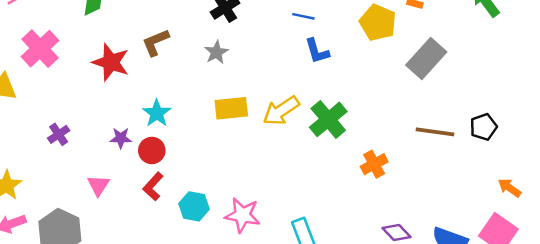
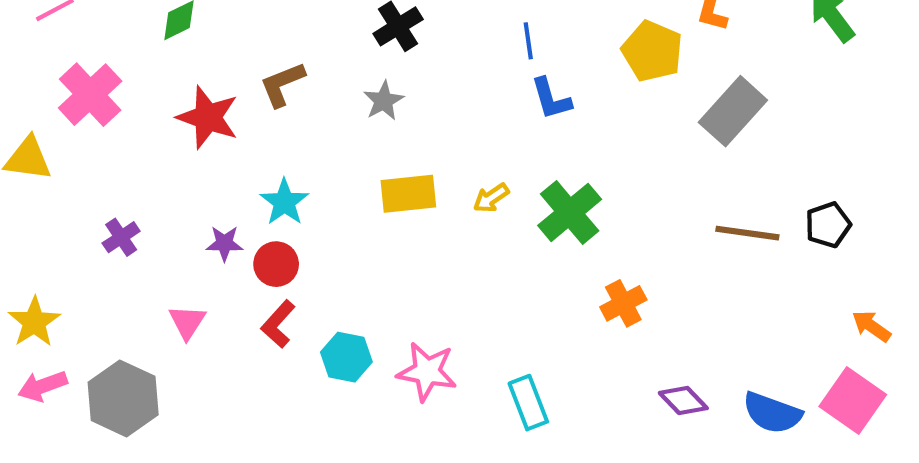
blue line: (303, 16) -> (528, 41), turned 70
yellow arrow: (281, 111) -> (491, 198), size x0.6
orange cross: (374, 164) -> (623, 303), moved

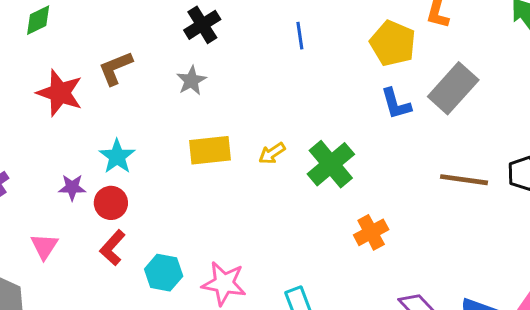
blue L-shape: (551, 99) -> (396, 104), moved

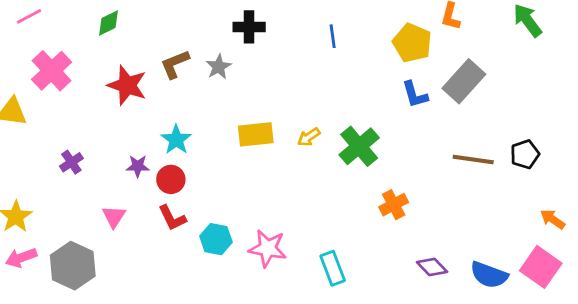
black cross: (202, 25) -> (249, 27), turned 32
gray star: (191, 81) -> (219, 67), moved
red L-shape: (112, 248) -> (172, 218), turned -68

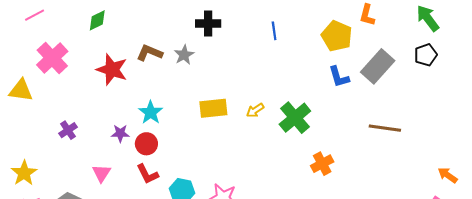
brown L-shape: (175, 64) -> (150, 53), turned 45
black pentagon: (525, 154) -> (426, 55), moved

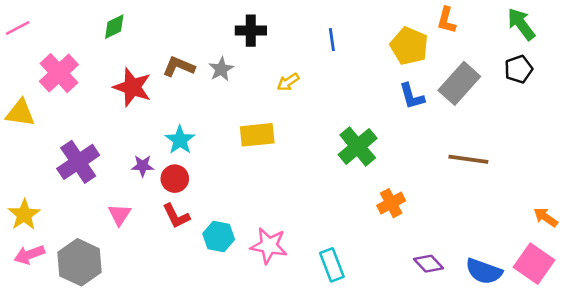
pink line: (35, 15) -> (18, 28), moved
yellow arrow: (255, 110) -> (288, 82), moved
purple cross: (68, 130) -> (78, 162), size x1.8

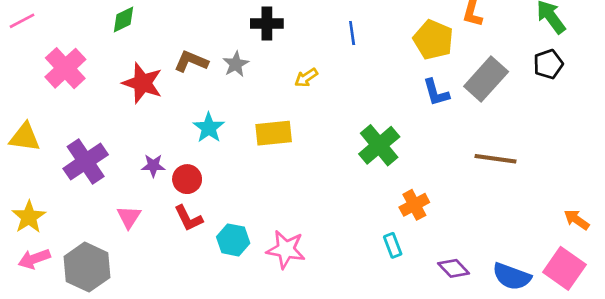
yellow triangle: (20, 113) -> (25, 137), moved
cyan star: (180, 140) -> (209, 128), moved
cyan rectangle: (332, 265) -> (393, 245), moved, size x0.7

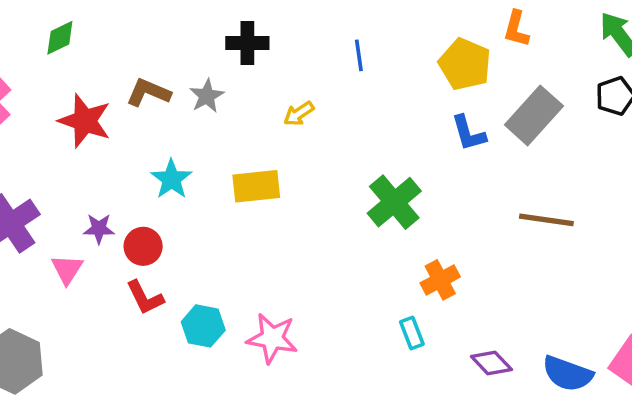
pink triangle: (129, 217) -> (67, 269), moved

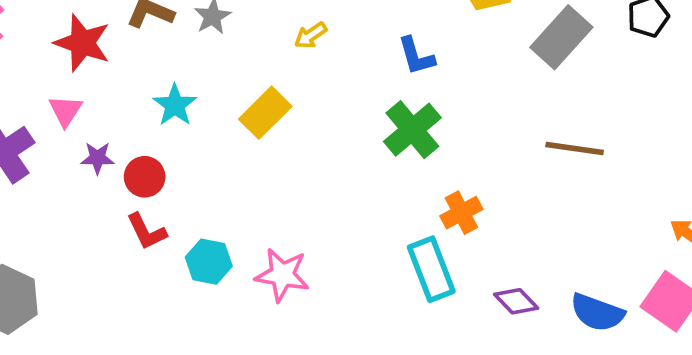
blue L-shape: (468, 133) -> (416, 56), moved
yellow rectangle: (256, 186) -> (265, 113), turned -39
pink triangle: (67, 269) -> (65, 111), moved
cyan rectangle: (412, 333) -> (431, 269), size x1.8

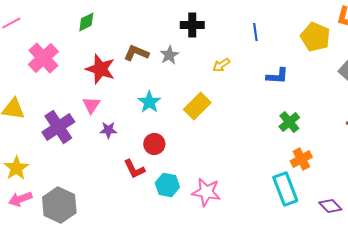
blue L-shape: (416, 56) -> (277, 76), turned -70
green cross: (412, 130) -> (289, 122), moved, size x0.7
red circle: (145, 177) -> (154, 144), moved

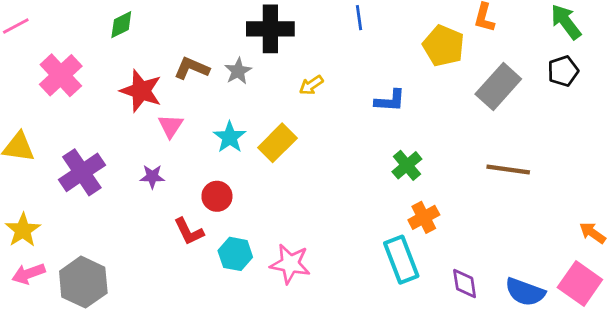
black cross: (192, 25) -> (270, 29), size x1.4
blue line: (255, 32) -> (359, 18), moved
cyan star: (149, 102) -> (230, 137), moved
pink triangle: (91, 105) -> (171, 126), moved
purple diamond: (330, 206) -> (465, 283), turned 35

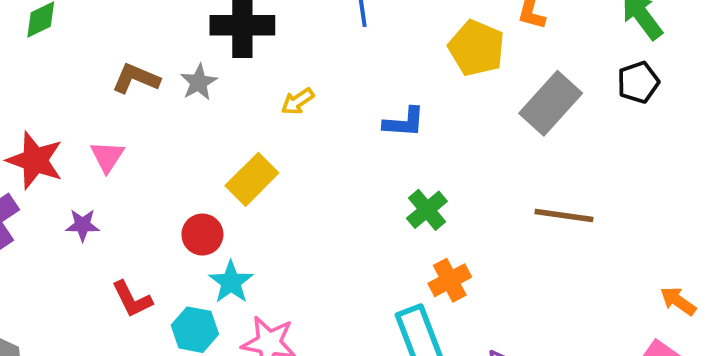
red star: (141, 91) -> (35, 160), moved
cyan star: (230, 137) -> (231, 282), moved
red circle: (217, 196) -> (202, 235), moved

